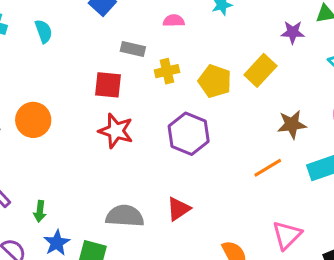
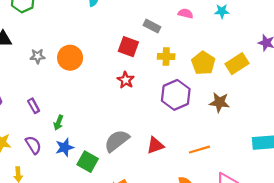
yellow cross: (167, 71) -> (166, 56), moved
brown star: (292, 124) -> (219, 102), moved
red star: (116, 131) -> (126, 80), size x0.7
orange line: (268, 168) -> (199, 150), moved
gray semicircle: (125, 216) -> (117, 141), turned -56

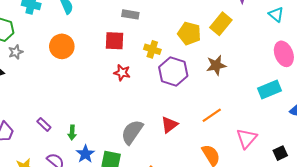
gray star: (38, 56) -> (16, 52), moved
yellow cross: (166, 56) -> (152, 49), moved, turned 35
orange circle: (70, 58) -> (62, 46), moved

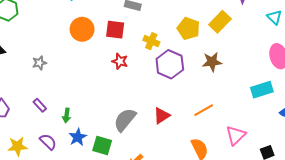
orange circle: (62, 46) -> (82, 29), moved
gray star: (16, 52) -> (39, 63), moved

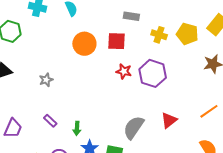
yellow cross: (151, 41) -> (159, 35), moved
purple hexagon: (170, 64) -> (153, 73), moved

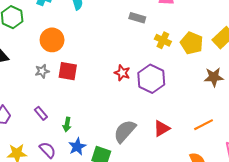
red square: (117, 41) -> (68, 71), moved
orange circle: (84, 44) -> (52, 40), moved

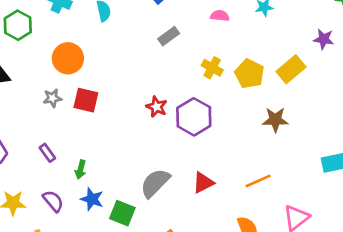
gray rectangle: (137, 18) -> (169, 36), moved, turned -56
blue star: (77, 147) -> (92, 199), turned -30

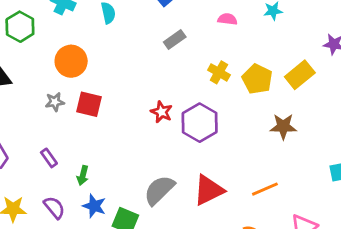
red triangle: (203, 183) -> (209, 190), size x1.4

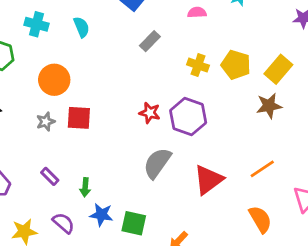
yellow rectangle: (300, 75) -> (278, 69), moved
gray semicircle: (159, 190) -> (157, 163), moved

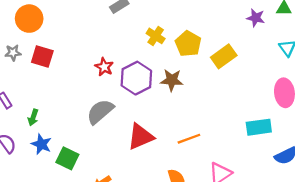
brown star: (269, 106) -> (172, 80), moved

